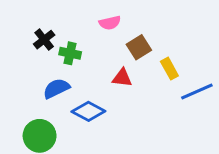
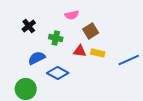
green cross: (70, 53) -> (56, 38), moved
yellow rectangle: (169, 69) -> (98, 53), moved, turned -48

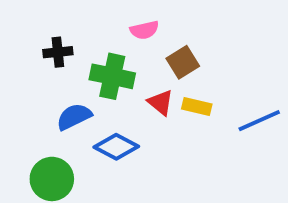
black cross: (29, 26) -> (58, 52), turned 32
green cross: (56, 38) -> (112, 76), size x1.5
red triangle: (80, 51) -> (161, 102), turned 32

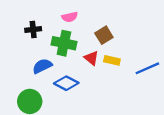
pink semicircle: (144, 30) -> (70, 17), moved

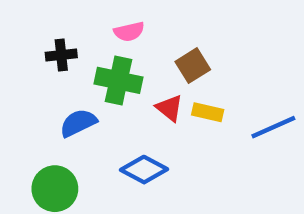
blue diamond: (66, 83) -> (144, 170), moved

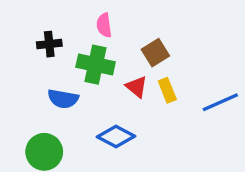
pink semicircle: (129, 32) -> (104, 25), turned 95
yellow rectangle: (208, 112) -> (167, 90), turned 55
blue semicircle: (78, 123) -> (63, 99), turned -144

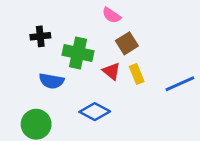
pink semicircle: (104, 25) -> (111, 15), moved, turned -48

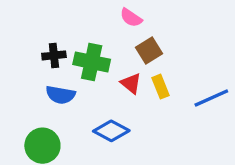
black cross: (40, 36) -> (54, 55), moved

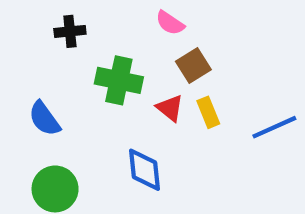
black cross: (54, 55) -> (70, 31), moved
blue semicircle: (60, 95) -> (44, 119), moved, turned 44
blue diamond: (111, 131) -> (144, 170), turned 56

